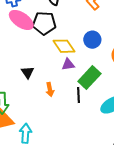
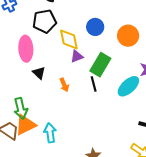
pink ellipse: (21, 20) -> (26, 49), moved, turned 65
yellow diamond: (64, 46) -> (69, 39), turned 35

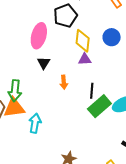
black pentagon: (45, 21) -> (65, 16), turned -30
green rectangle: (100, 65) -> (99, 106), moved

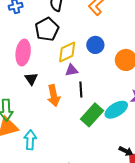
yellow diamond: (83, 41) -> (67, 52), turned 65
orange arrow: (64, 82) -> (54, 96), size x1.5
black line: (92, 91) -> (81, 89), moved

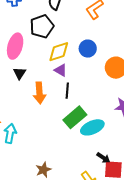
purple triangle: (72, 70) -> (61, 70), turned 32
cyan ellipse: (116, 110) -> (92, 127), moved

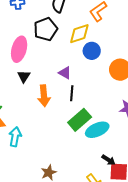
yellow diamond: (59, 52) -> (79, 34), moved

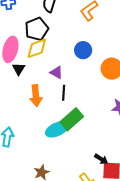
yellow diamond: (79, 34) -> (37, 48), moved
black triangle: (24, 76) -> (19, 69), moved
cyan ellipse: (97, 130) -> (57, 129), moved

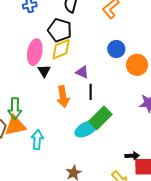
black pentagon: (37, 29) -> (60, 30), turned -30
blue circle: (83, 50) -> (116, 49), moved
black arrow: (101, 159) -> (132, 156), turned -32

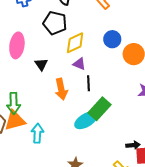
yellow diamond: (61, 49) -> (75, 43), moved
pink ellipse: (35, 52) -> (17, 45), moved

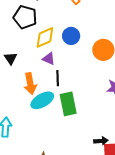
blue circle: (112, 39) -> (71, 36), moved
green rectangle: (99, 109) -> (68, 104), turned -55
cyan ellipse: (86, 120) -> (42, 100), moved

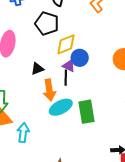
blue circle: (71, 36) -> (80, 58), moved
black triangle: (11, 58) -> (37, 69), moved, turned 40
black line: (58, 78) -> (66, 78), moved

